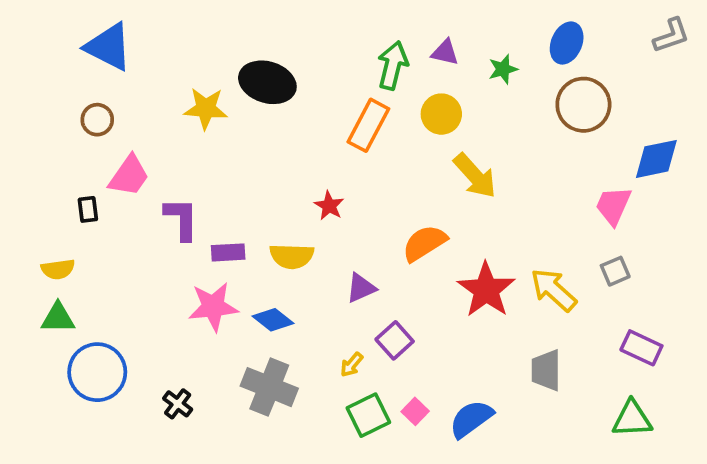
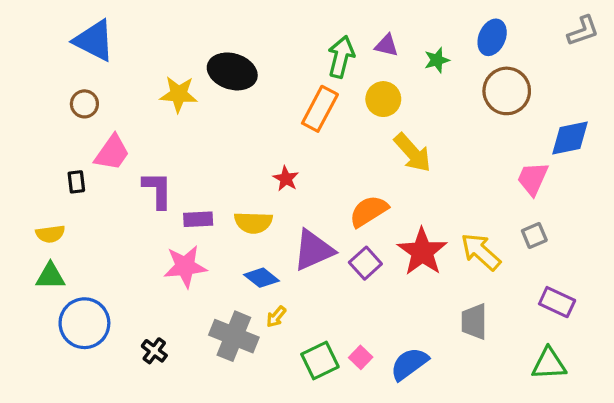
purple triangle: (361, 288) -> (313, 250), size x1.6
blue diamond: (273, 320) -> (261, 278), moved
purple square: (395, 340) -> (365, 263), moved
yellow arrow: (352, 365) -> (276, 317), moved

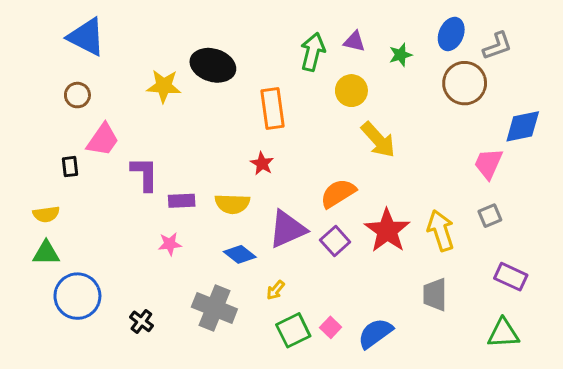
gray L-shape: (583, 31) -> (497, 46), moved
orange rectangle: (320, 109) -> (273, 108), moved, turned -36
yellow arrow: (481, 252) -> (441, 231), turned 30
pink star: (185, 266) -> (170, 244), size x0.6
yellow arrow: (276, 317) -> (275, 290), moved

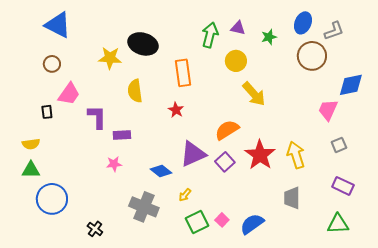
yellow semicircle: (232, 204) -> (135, 91), moved, turned 80
gray square: (490, 216) -> (339, 145), moved
black cross: (141, 321) -> (95, 229), moved

